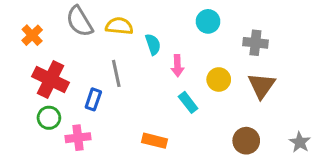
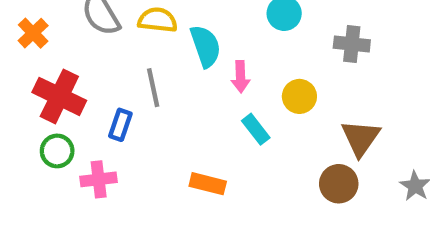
cyan semicircle: (153, 44) -> (206, 46), size x1.4
brown triangle: (262, 86) -> (361, 138), moved

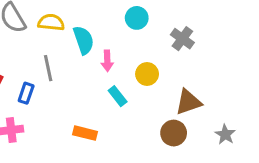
gray cross: (352, 44) -> (182, 39), turned 30
brown triangle: (361, 138) -> (188, 102), turned 36

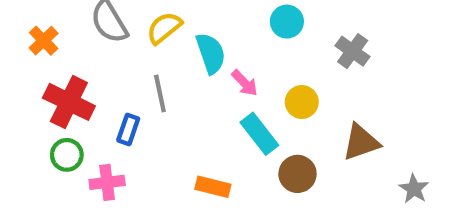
yellow semicircle: (51, 22) -> (164, 28), turned -45
pink arrow: (107, 61) -> (245, 83), turned -42
cyan rectangle: (118, 96) -> (259, 134), size x1.4
brown circle: (174, 133) -> (297, 174), moved

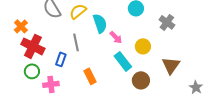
orange cross: (44, 41) -> (21, 26), moved
brown triangle: (361, 142) -> (171, 65), turned -36
orange rectangle: (213, 187) -> (90, 76), moved, turned 49

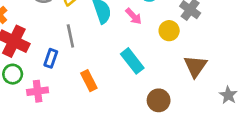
pink arrow: (116, 37) -> (134, 16), moved
yellow circle: (143, 46) -> (169, 31), moved
brown circle: (141, 80) -> (159, 100), moved

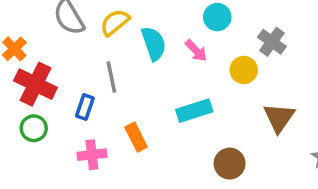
cyan rectangle: (132, 61) -> (194, 111), turned -70
pink cross: (38, 91) -> (92, 155), moved

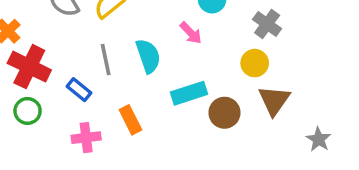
cyan semicircle: (154, 44) -> (148, 56), moved
yellow circle: (244, 70) -> (255, 63), moved
blue rectangle: (85, 107) -> (79, 90), turned -70
brown circle: (230, 164) -> (224, 113), moved

